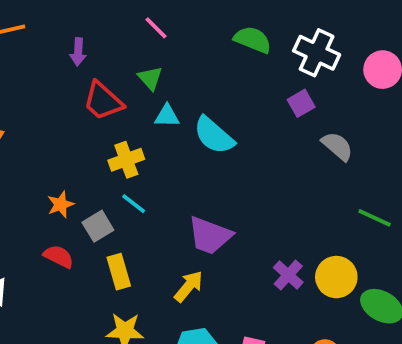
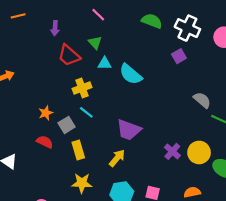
gray semicircle: (337, 146) -> (202, 100), moved

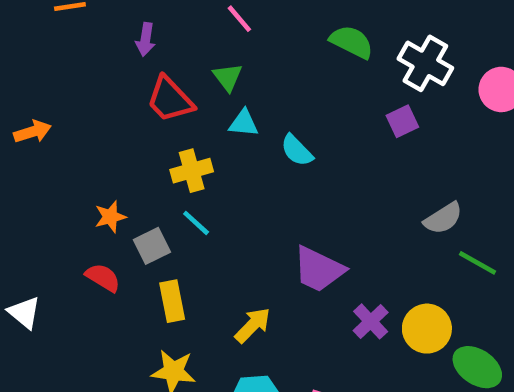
cyan semicircle: (131, 74) -> (297, 150), size x0.7
gray semicircle: (202, 100) -> (443, 218), turned 102
purple trapezoid: (129, 130) -> (319, 269), moved

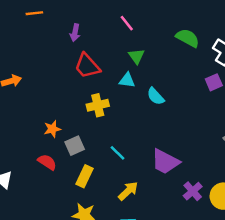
green triangle: (228, 77) -> (136, 56), moved
cyan line: (196, 223) -> (117, 153), moved
yellow rectangle: (172, 301) -> (85, 176), turned 35

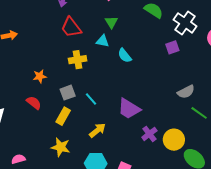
gray square: (75, 146) -> (68, 93), moved

